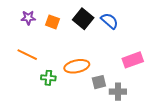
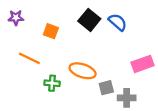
purple star: (28, 18) -> (16, 18), moved
orange square: (53, 22) -> (51, 31), moved
orange ellipse: (77, 66) -> (83, 71), turned 30

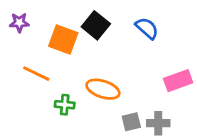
black square: (89, 20) -> (96, 25), moved
orange square: (51, 31) -> (63, 40), size x1.5
gray square: (106, 88) -> (131, 122), moved

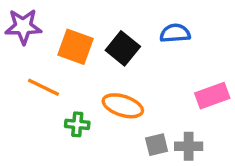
purple star: (19, 23) -> (23, 26), size x1.5
black square: (96, 25) -> (123, 48), moved
blue semicircle: (147, 28) -> (175, 33), turned -45

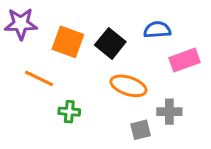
pink rectangle: (212, 96) -> (185, 60), moved
orange ellipse: (123, 106) -> (128, 86), moved
gray cross: (189, 146) -> (169, 112), moved

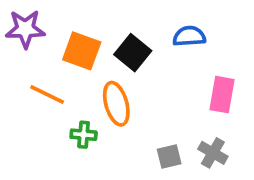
pink rectangle: (185, 60) -> (222, 95), moved, turned -60
orange ellipse: (128, 86) -> (116, 104), moved, turned 56
gray cross: (169, 112) -> (213, 153), moved, turned 30

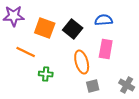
pink rectangle: (222, 95) -> (106, 49), moved
orange ellipse: (116, 104) -> (82, 62), moved
gray cross: (213, 153) -> (127, 85), moved

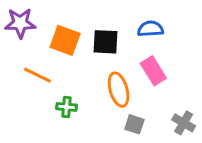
black square: (73, 29) -> (106, 42), turned -36
pink rectangle: (106, 49) -> (153, 71), turned -42
gray square: (93, 86) -> (134, 124), turned 32

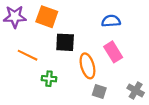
orange square: (65, 40) -> (47, 17), moved
black square: (106, 42) -> (65, 42), moved

